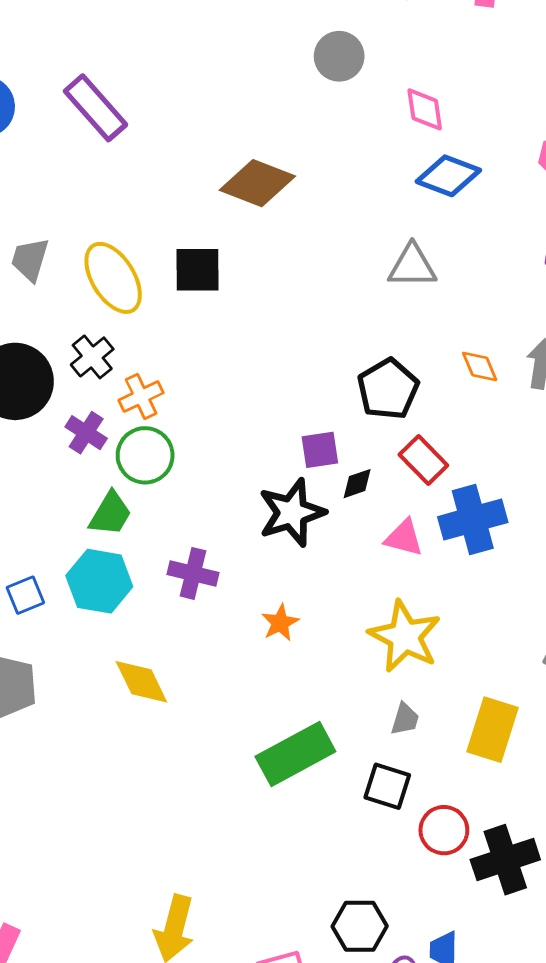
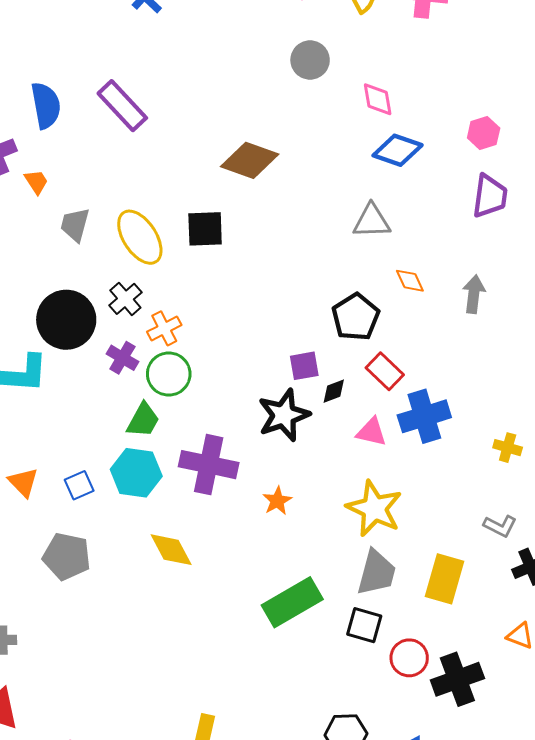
orange diamond: (480, 367) -> (410, 281), moved
purple cross: (193, 573) -> (209, 465), size x1.5
gray trapezoid: (405, 719) -> (376, 573), size x1.8

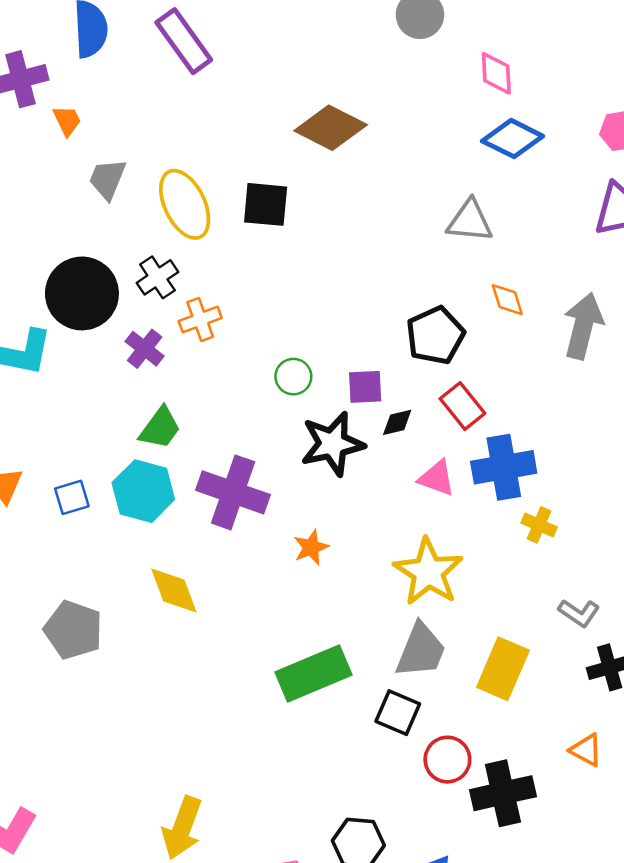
gray arrow: (474, 294) -> (583, 326), size x1.4
green circle: (169, 374) -> (293, 377), moved, size x0.7
yellow cross: (508, 448) -> (539, 525), moved
gray pentagon: (67, 556) -> (73, 630), moved

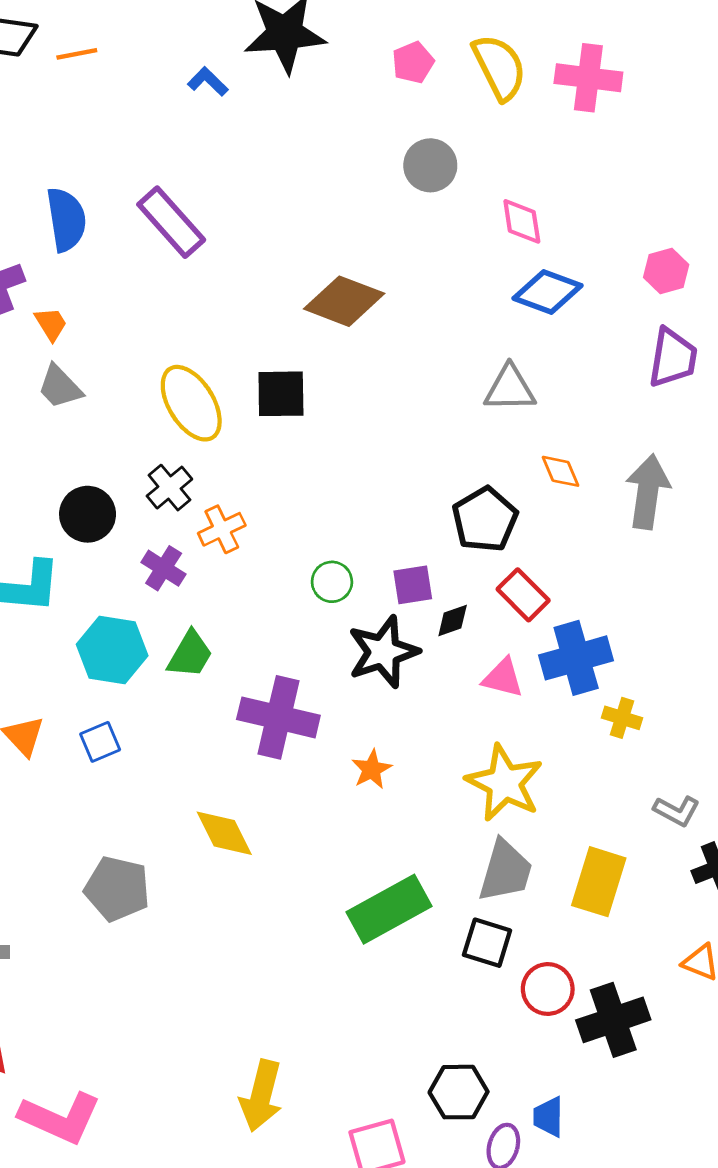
gray trapezoid: (107, 179) -> (60, 387), moved, turned -60
black circle: (82, 293) -> (88, 514), size x0.7
cyan hexagon: (143, 491) -> (112, 650), moved

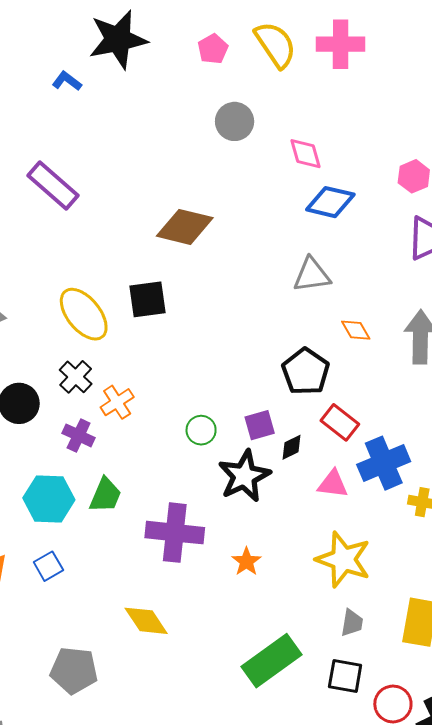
gray trapezoid: (505, 871) -> (352, 623), size x0.6

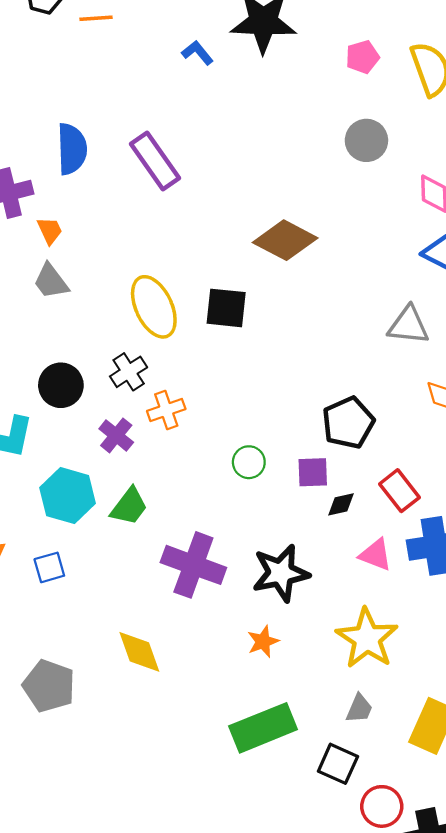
black pentagon: (306, 372) -> (348, 423), moved
black star: (244, 476) -> (281, 573), moved
orange star: (246, 562) -> (263, 642), moved

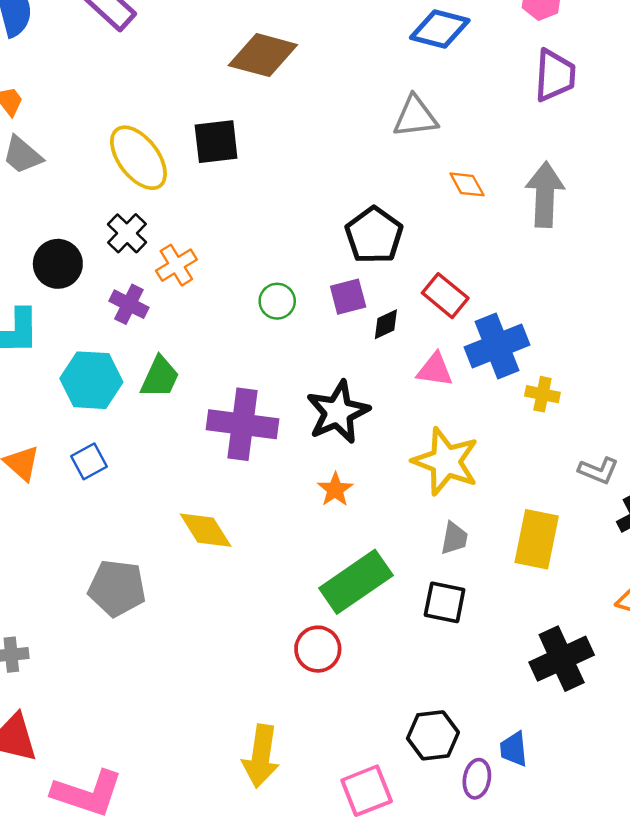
red circle: (382, 806) -> (318, 649), moved

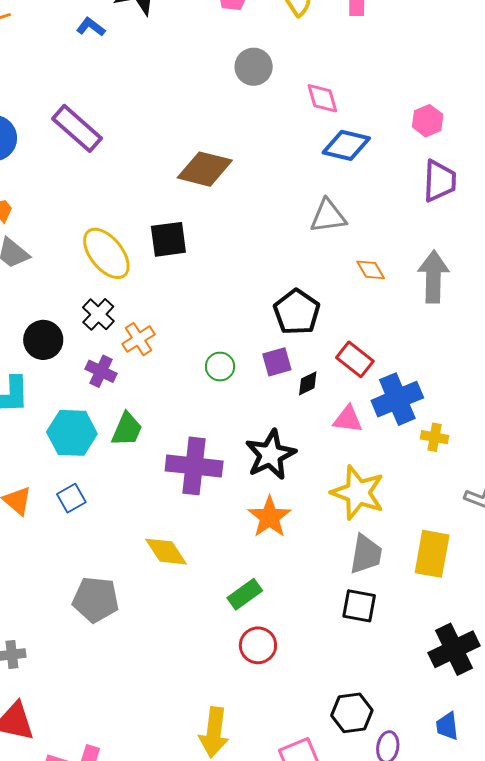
orange star: (335, 490) -> (270, 517), size x1.5
gray trapezoid: (454, 538) -> (366, 554), size x1.5
green rectangle: (356, 582) -> (245, 594), moved, size x0.6
blue trapezoid: (514, 749) -> (447, 726), moved

